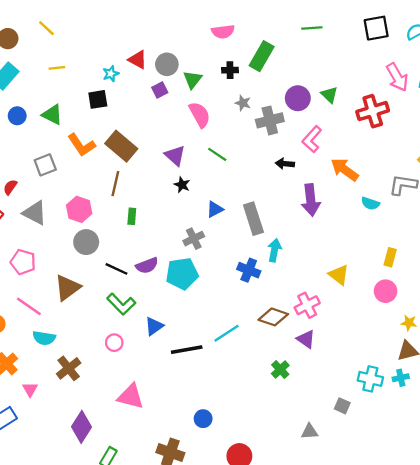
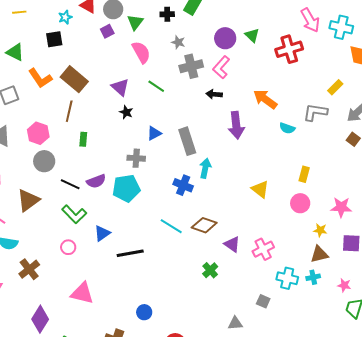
gray cross: (270, 120) -> (191, 66), moved
pink L-shape: (312, 139) -> (221, 67), moved
gray cross: (194, 239) -> (136, 158), turned 30
pink cross: (307, 305) -> (263, 249), moved
cyan line: (226, 333) -> (171, 226), moved, turned 65

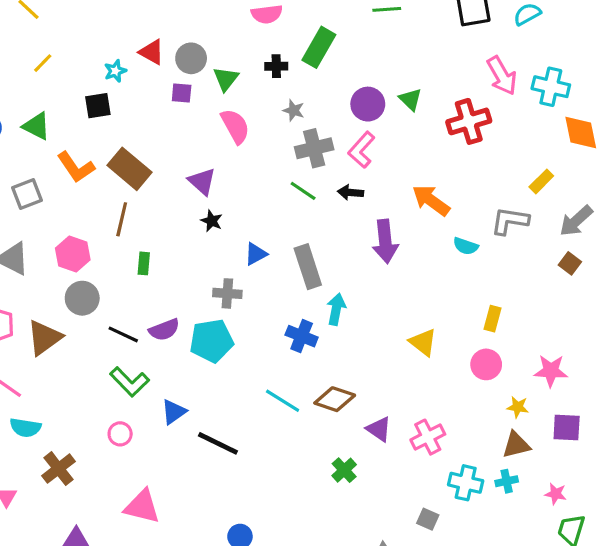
yellow line: (19, 12) -> (43, 63), turned -40
purple square: (107, 31) -> (182, 93), turned 32
green line: (156, 86) -> (303, 191), moved
brown triangle: (28, 200) -> (44, 338), moved
black line: (130, 253) -> (218, 443), turned 36

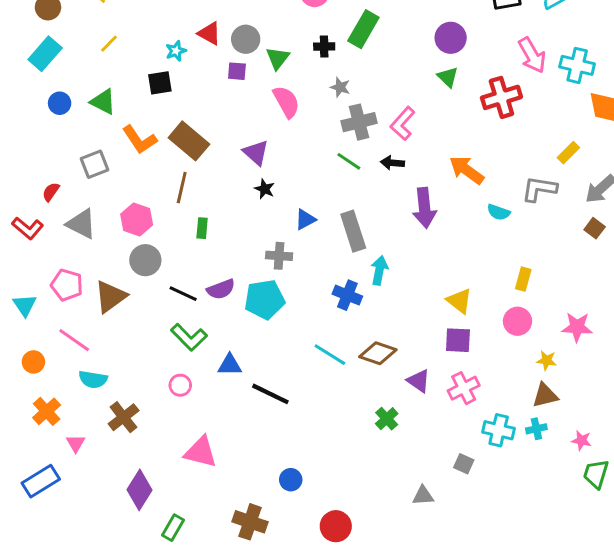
purple circle: (368, 104) -> (451, 38), moved
blue triangle: (174, 412) -> (230, 365), turned 35
purple square: (567, 428) -> (458, 340), moved

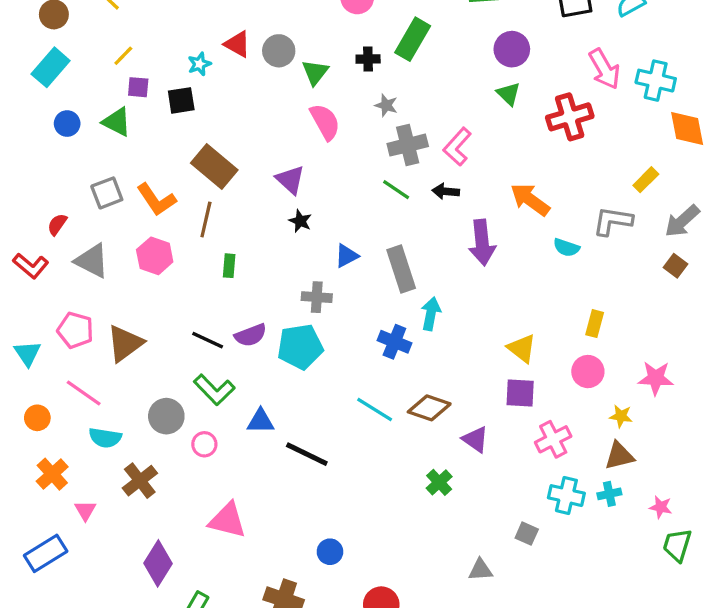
purple square: (237, 71) -> (138, 87), moved
orange L-shape: (140, 140) -> (156, 200), moved
gray circle: (145, 260) -> (166, 416), moved
pink cross: (464, 388) -> (553, 439), moved

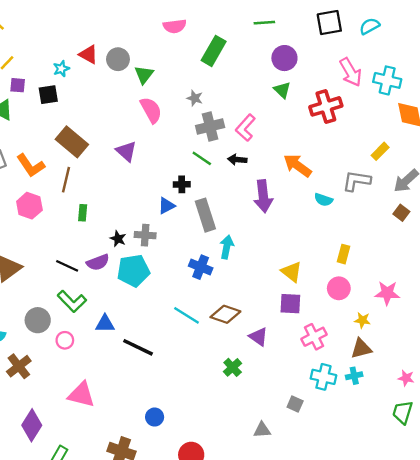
black cross: (368, 59) -> (182, 184), moved
black star: (300, 221) -> (118, 239), moved
pink star: (661, 507) -> (406, 378), moved

